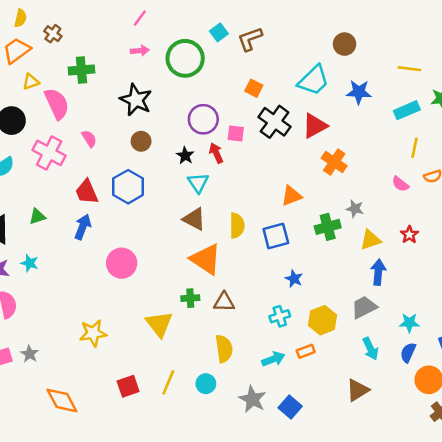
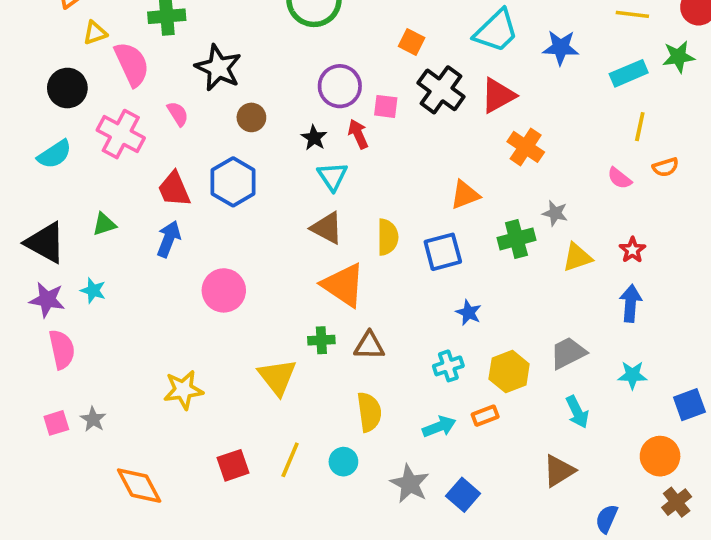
black star: (136, 100) -> (218, 68), moved
blue arrow: (378, 272) -> (631, 303), moved
blue semicircle: (408, 353) -> (607, 519), moved

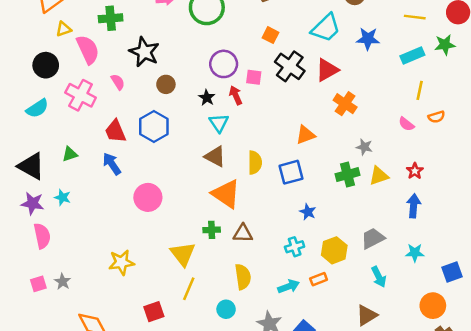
blue arrow: (169, 239) -> (112, 164), turned -55
green cross: (516, 239) -> (347, 175), moved
yellow line: (290, 460) -> (189, 289), moved

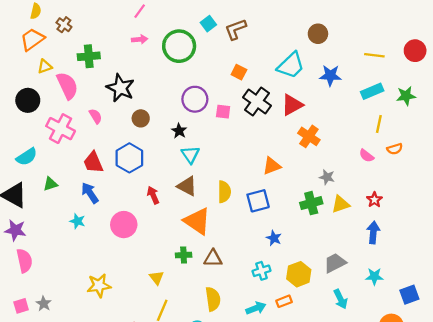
green star: (445, 45) -> (406, 96), moved
red arrow: (236, 95) -> (153, 195), moved
cyan semicircle: (37, 108) -> (27, 157), moved
cyan star: (63, 197) -> (77, 221), moved
yellow triangle: (183, 254) -> (157, 278), size x0.6

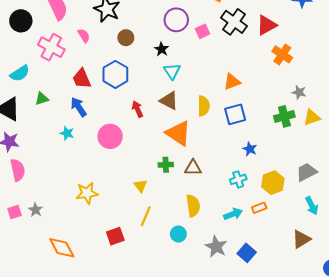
pink square: (223, 112) -> (203, 31), turned -32
orange triangle: (272, 166) -> (232, 82), moved

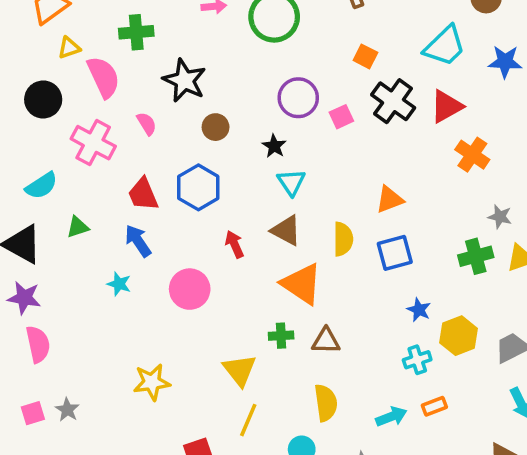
cyan cross: (238, 179) -> (417, 360), moved
yellow hexagon: (273, 183) -> (459, 336), moved
yellow triangle: (141, 186) -> (240, 370), size x1.5

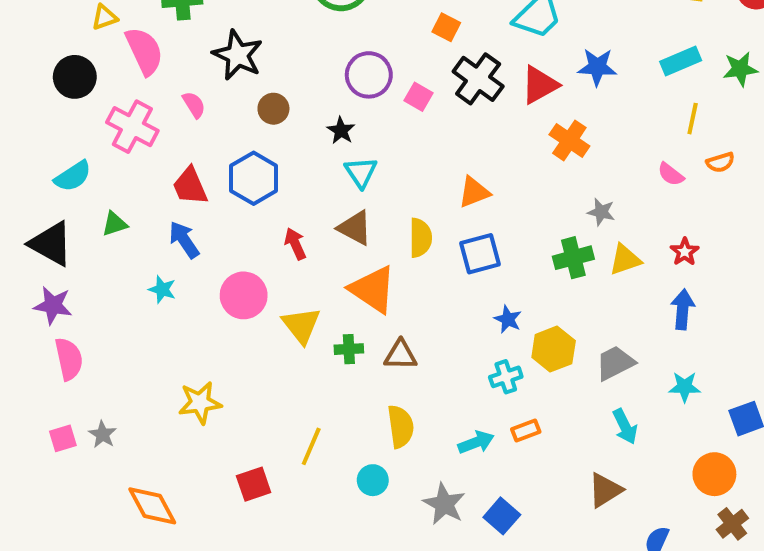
blue star: (505, 62) -> (597, 67), moved
pink square: (341, 117) -> (418, 97), turned -35
yellow triangle: (240, 370) -> (301, 325), moved

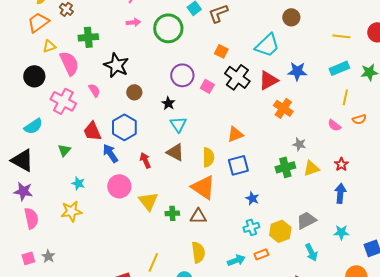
green triangle: (115, 224) -> (64, 150), moved, turned -32
blue arrow: (184, 240) -> (110, 153), moved
orange triangle: (373, 289) -> (203, 187), moved
yellow hexagon: (554, 349) -> (280, 231), moved
yellow star: (200, 403) -> (71, 211), moved

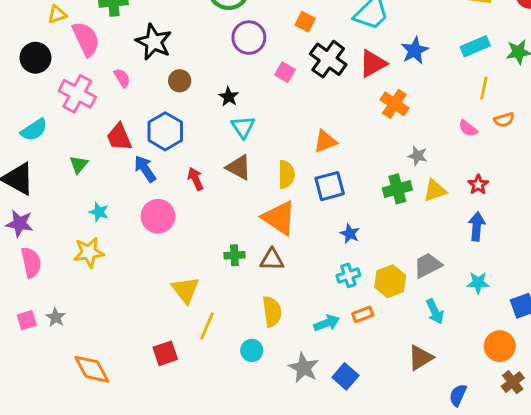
blue star: (297, 71) -> (415, 51), turned -30
purple circle: (182, 75) -> (249, 38), moved
yellow triangle: (148, 201) -> (185, 290), moved

